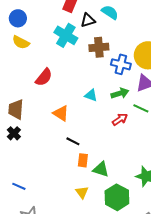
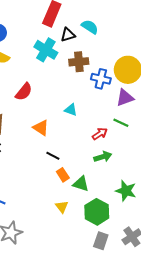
green arrow: (120, 93) -> (103, 157), moved
orange rectangle: (83, 160) -> (63, 175), turned -40

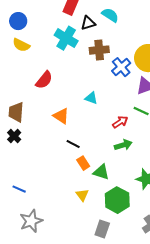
blue cross: (101, 79) -> (121, 67), turned 36
gray rectangle: (101, 241) -> (102, 229), moved

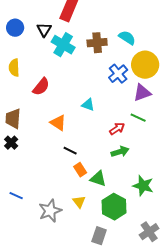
cyan semicircle: (110, 15) -> (127, 38), moved
black triangle: (88, 23) -> (44, 30), moved, turned -42
yellow semicircle: (21, 45) -> (14, 68), moved, turned 60
brown cross: (99, 50) -> (97, 43), moved
gray star: (31, 221) -> (50, 211), moved

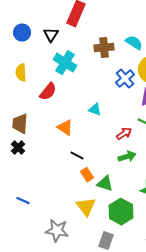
cyan cross: (63, 45) -> (65, 63), moved
yellow triangle: (79, 202) -> (86, 207), size x1.5
gray star: (50, 211) -> (57, 231), moved, turned 30

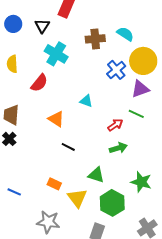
orange rectangle: (87, 175) -> (54, 184), moved, turned -32

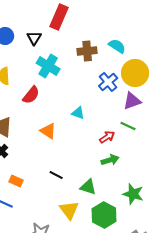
black line: (68, 147) -> (56, 175), moved
orange rectangle: (54, 184) -> (16, 181), moved

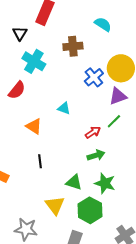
cyan semicircle: (117, 46) -> (103, 24), moved
green line: (128, 126) -> (114, 121), turned -70
black line: (56, 175) -> (40, 161), moved, turned 56
green star: (133, 194) -> (105, 183), moved

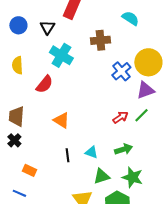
cyan triangle: (64, 108) -> (91, 152), moved
red arrow: (93, 132) -> (120, 117), moved
green triangle: (74, 182) -> (101, 176), turned -36

